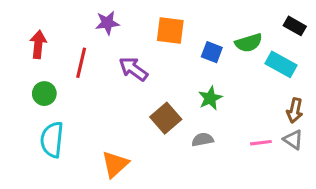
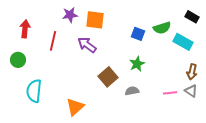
orange square: (170, 31) -> (95, 20), moved
green circle: (44, 94) -> (18, 60), moved

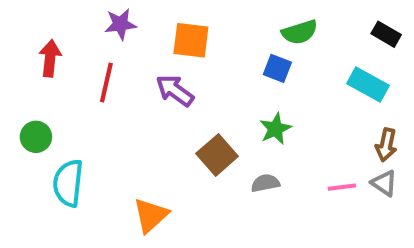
purple star: (70, 15) -> (120, 24), moved
green semicircle: (162, 28) -> (300, 32), moved
green circle: (18, 60) -> (36, 137), moved

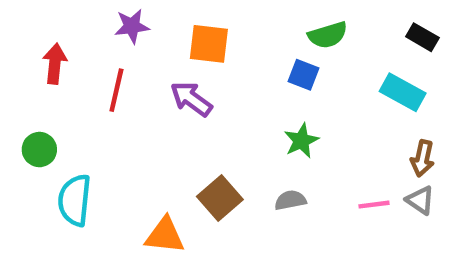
brown square: (217, 155) -> (220, 198), moved
orange triangle: (151, 215) -> (165, 235), turned 48

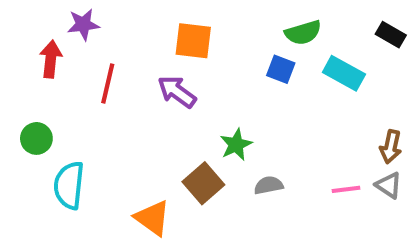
purple star: (132, 26) -> (83, 24), moved
cyan rectangle: (403, 92) -> (344, 73), moved
green star: (301, 141) -> (236, 145), moved
orange triangle: (165, 235) -> (152, 218), turned 30

